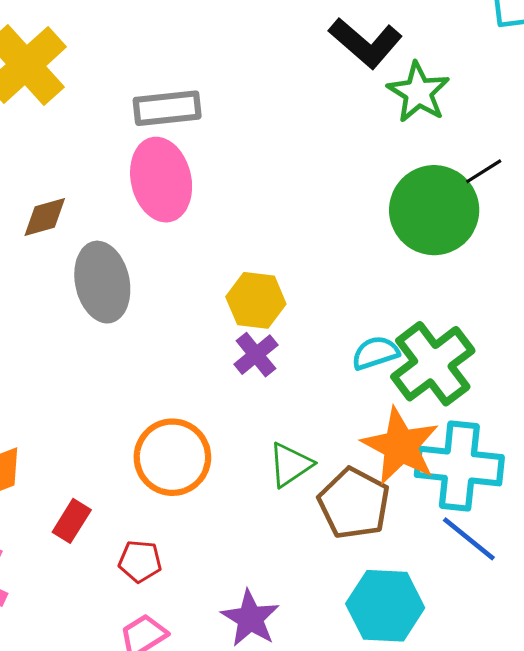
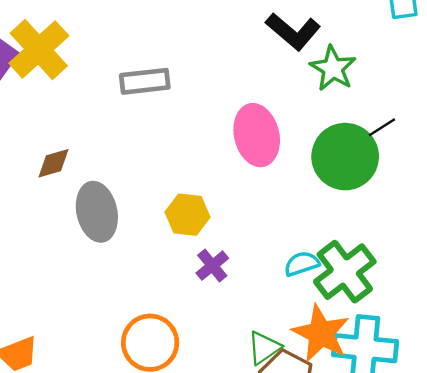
pink ellipse: (161, 180) -> (257, 135), moved
yellow hexagon: (256, 300) -> (188, 215), moved
green triangle: (290, 465) -> (264, 348), moved

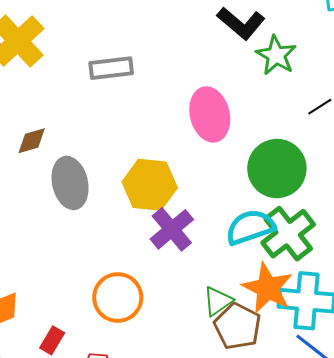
green circle: (345, 157) -> (277, 169), moved
yellow hexagon: (188, 215) -> (150, 185), size x1.4
cyan semicircle: (302, 264) -> (250, 227), size x1.6
purple cross: (212, 266) -> (172, 229), size x1.5

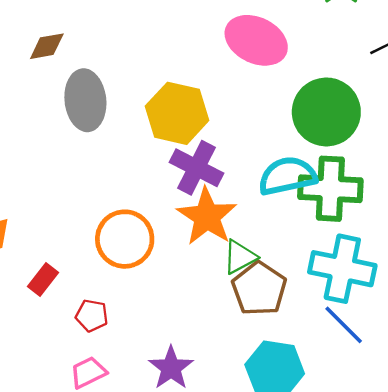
pink ellipse: (210, 114) -> (256, 40), turned -57
purple cross: (172, 229) -> (196, 168), turned -30
green cross: (288, 234) -> (330, 189), turned 34
orange star: (268, 288) -> (207, 217), moved

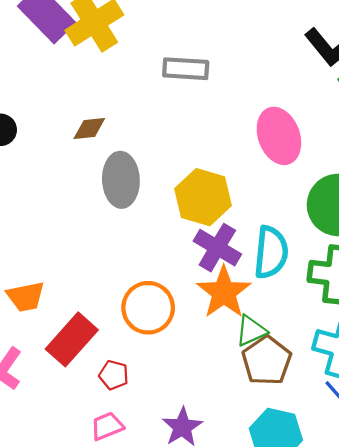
pink ellipse: (256, 40) -> (279, 136), turned 40
cyan semicircle: (287, 176) -> (271, 252), moved, turned 104
red rectangle: (43, 280) -> (72, 339), size x1.8

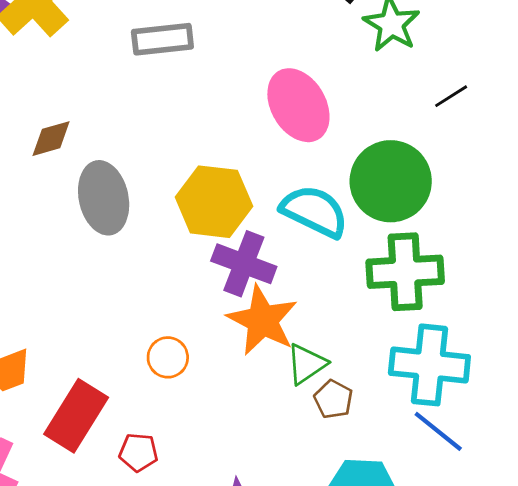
cyan semicircle: (271, 252) -> (314, 211), moved, turned -60
orange circle: (148, 308) -> (168, 357), size x0.6
brown pentagon: (267, 361) -> (333, 399), size x0.6

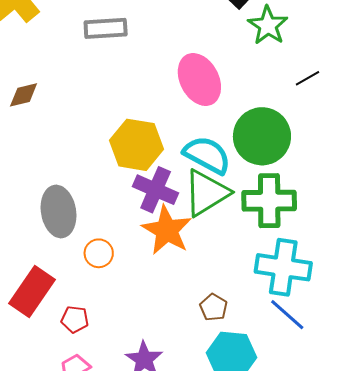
gray ellipse: (104, 198) -> (59, 212), moved
green triangle: (306, 364) -> (206, 193), moved, size x1.6
brown pentagon: (333, 399) -> (213, 307), moved

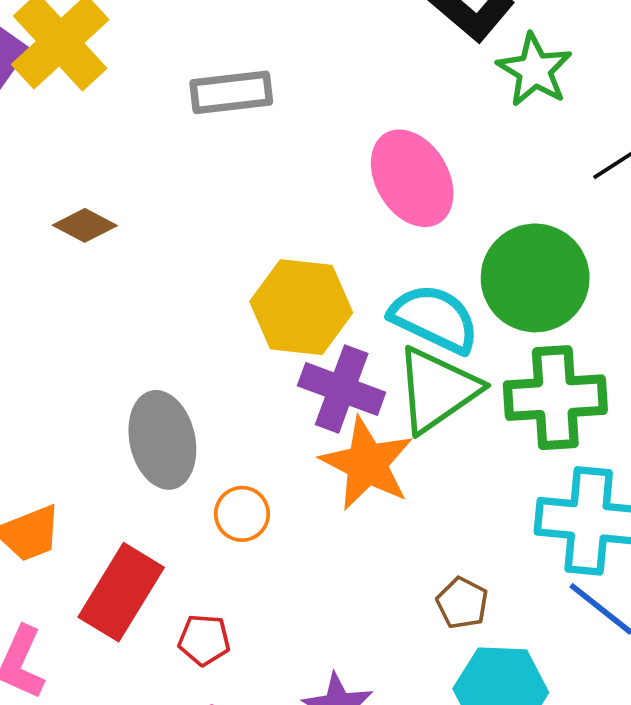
brown diamond: (24, 95) -> (85, 225), turned 44

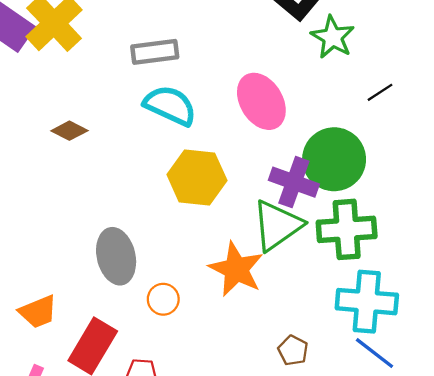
cyan semicircle: (434, 319) -> (170, 105), moved
purple cross: (342, 389) -> (294, 182), moved

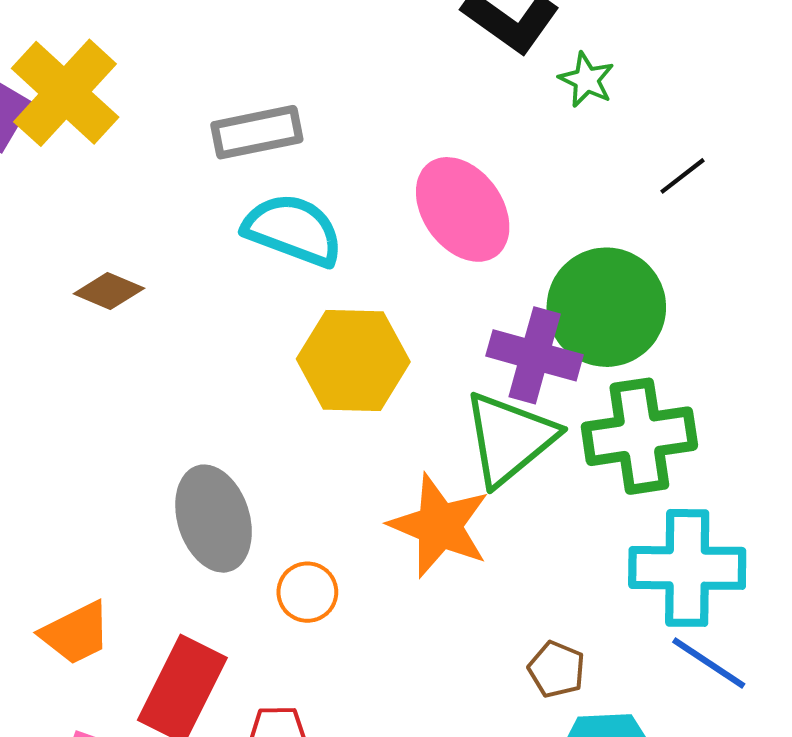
green star: (333, 37) -> (586, 80), size x0.7

